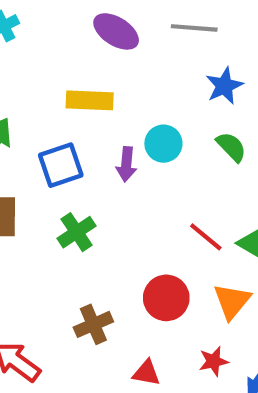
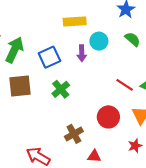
yellow rectangle: (90, 100) -> (75, 21), moved
red triangle: (146, 373) -> (94, 156), moved

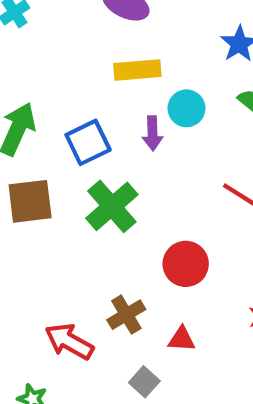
green cross: (61, 89) -> (112, 206), size x1.4
red circle: (108, 117) -> (186, 264), moved
brown cross: (74, 134) -> (126, 315), moved

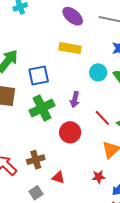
cyan circle: (186, 108) -> (98, 72), moved
purple arrow: (152, 133) -> (75, 100), moved
red circle: (186, 264) -> (70, 132), moved

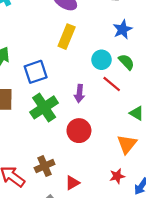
yellow rectangle: (70, 48) -> (67, 37), turned -70
red line: (102, 118) -> (112, 84), moved
red triangle: (58, 178) -> (72, 183), turned -40

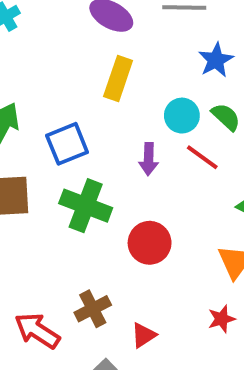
purple arrow: (79, 93) -> (149, 159), moved
green cross: (44, 107) -> (86, 206), turned -32

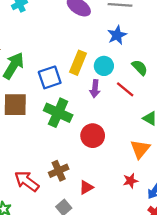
blue star: (216, 60) -> (117, 35), moved
yellow rectangle: (118, 78) -> (78, 63), moved
cyan circle: (182, 116) -> (104, 66), moved

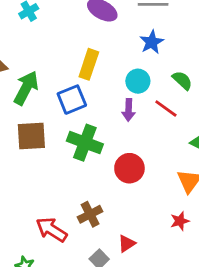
yellow rectangle: (78, 63) -> (89, 64), moved
red triangle: (86, 187) -> (127, 244), moved

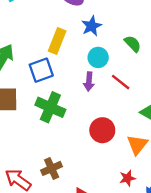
blue star: (152, 42) -> (92, 26), moved
green semicircle: (182, 80) -> (133, 44), moved
red circle: (129, 168) -> (102, 130), moved

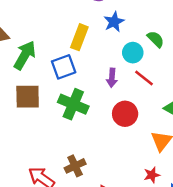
cyan circle: (98, 57) -> (133, 53), moved
red circle: (102, 130) -> (125, 114), moved

